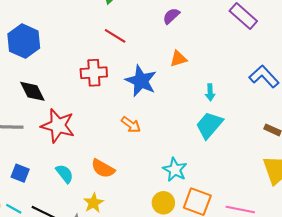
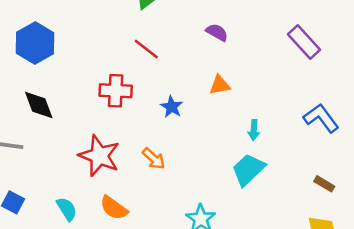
purple semicircle: (171, 16) -> (217, 32), turned 66
blue star: (141, 81) -> (172, 107), size x0.6
red star: (58, 126) -> (99, 156), moved

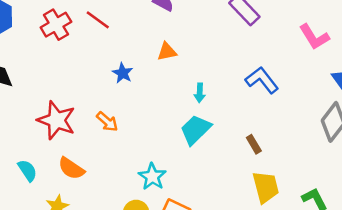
red cross: (116, 91) -> (56, 25), moved, turned -32
brown rectangle: (324, 184) -> (254, 144), moved, turned 30

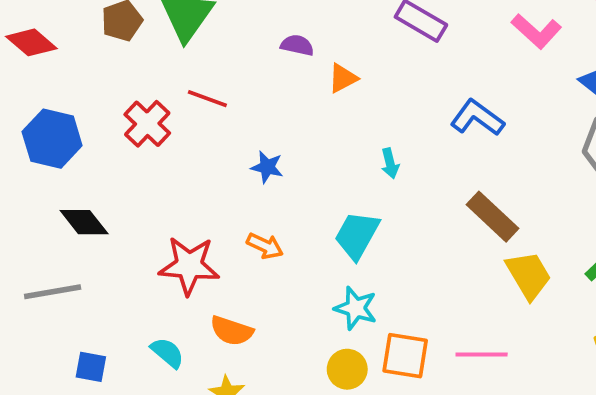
orange triangle: (167, 52) -> (343, 78), moved
cyan trapezoid: (195, 130) -> (357, 235), moved
brown rectangle: (254, 144) -> (493, 217), size x1.8

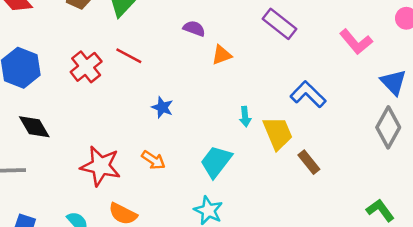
brown rectangle: (493, 217) -> (309, 162), size x0.7
yellow trapezoid: (529, 275) -> (278, 133), moved

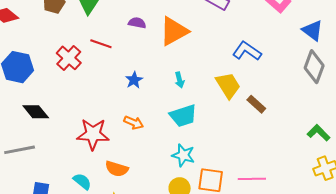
purple semicircle: (194, 28) -> (137, 23), moved
orange triangle: (222, 55) -> (174, 31), size x1.8
blue star: (162, 107) -> (134, 80), turned 30
cyan arrow: (245, 117) -> (180, 80), moved
cyan trapezoid: (216, 162) -> (183, 116), turned -136

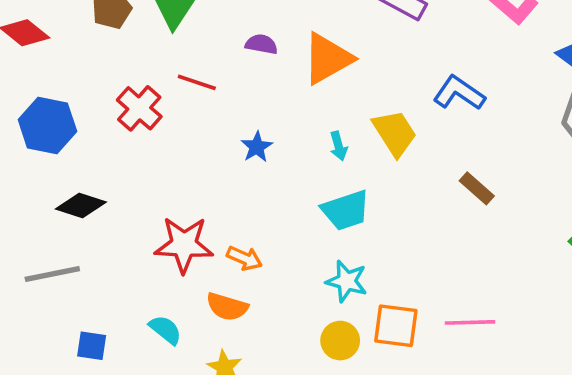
yellow trapezoid: (228, 85) -> (395, 133), moved
black diamond: (36, 112) -> (81, 205), turned -32
orange arrow: (134, 123) -> (244, 258), moved

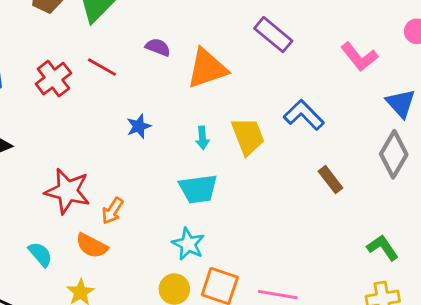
brown rectangle: (477, 188) -> (331, 180), moved
orange arrow: (244, 258) -> (112, 211), turned 88

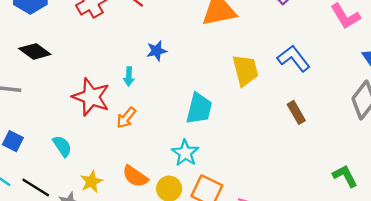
cyan arrow: (202, 138) -> (129, 76), moved
brown rectangle: (331, 180) -> (296, 112), moved
cyan trapezoid: (198, 189) -> (199, 109), turned -76
orange semicircle: (92, 246) -> (135, 176), moved

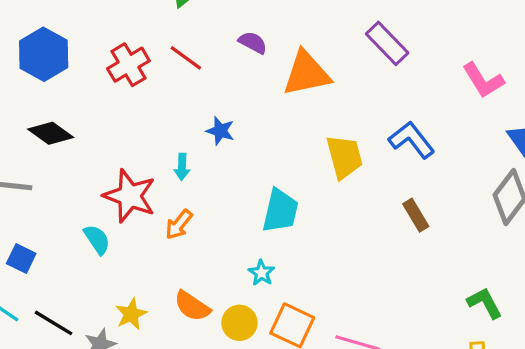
blue star: (157, 51) -> (220, 131), turned 30
cyan semicircle: (62, 146) -> (97, 239), moved
cyan star: (185, 153) -> (262, 273), size x0.7

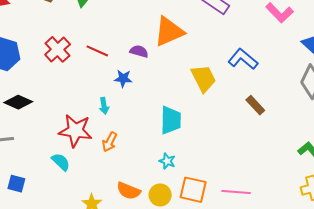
purple semicircle: (253, 43) -> (139, 51), moved
red line: (186, 58) -> (97, 51), moved

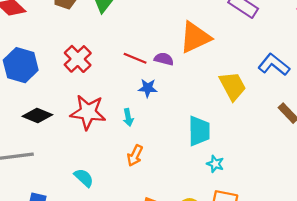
red line: (97, 51) -> (135, 58), moved
red star: (75, 131) -> (88, 112), moved
cyan star: (167, 161) -> (215, 164), moved

